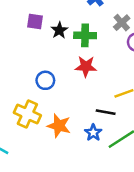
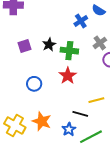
purple square: (35, 21) -> (25, 46), moved, turned -32
red star: (86, 66) -> (68, 76), turned 30
yellow cross: (27, 114) -> (15, 125), moved

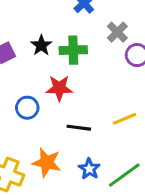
red star: (68, 76) -> (59, 88), moved, turned -30
black line: (80, 114) -> (79, 128), moved

